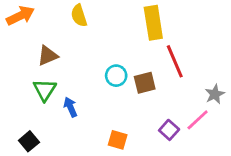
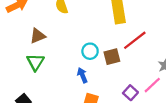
red line: (175, 61) -> (135, 40), turned 75
blue arrow: (70, 107) -> (82, 75), moved

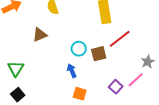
brown triangle: (38, 36) -> (40, 35), moved
green triangle: (35, 62) -> (16, 69), moved

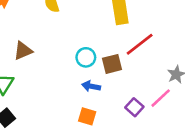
brown triangle: (40, 35) -> (23, 51), moved
blue arrow: (72, 71) -> (91, 86), moved, turned -56

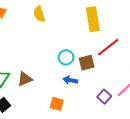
brown triangle: (23, 51) -> (25, 79), moved
orange square: (87, 116) -> (57, 104), moved

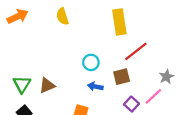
brown square: (87, 63) -> (122, 77), moved

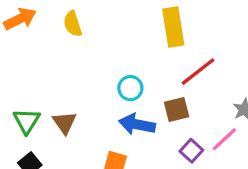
yellow semicircle: (62, 16) -> (73, 24), moved
brown triangle: (47, 85) -> (64, 123), turned -42
blue arrow: (95, 87) -> (137, 124), size x1.5

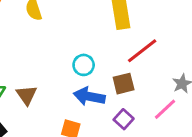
purple square: (191, 151) -> (124, 119), moved

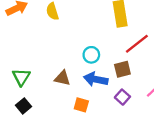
brown triangle: (26, 95) -> (62, 78), moved, turned -42

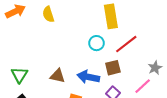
cyan circle: (91, 55) -> (97, 43), moved

